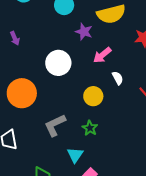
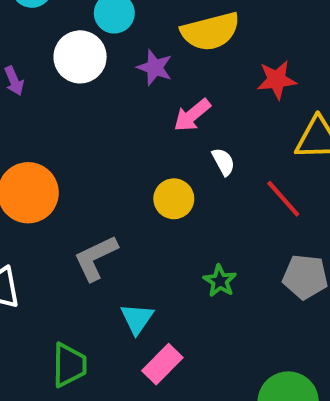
white circle: (58, 63) -> (80, 57), moved
green star: (90, 128) -> (220, 281), moved

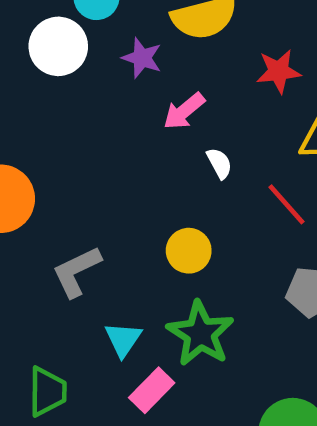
yellow circle: (174, 199) -> (189, 251), moved
green star: (220, 281) -> (200, 334), moved, size x1.8

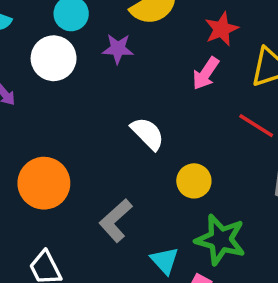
pink arrow: (184, 111) -> (206, 73), moved
white semicircle: (219, 163) -> (148, 134), moved, size x1.5

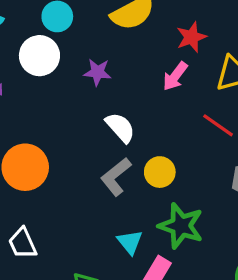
purple star: (118, 49) -> (97, 72), moved
gray L-shape: (116, 220) -> (116, 177), moved

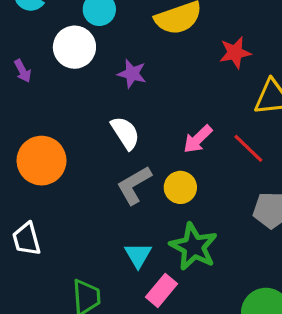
pink arrow: (175, 76) -> (198, 139), moved
white semicircle: (120, 127) -> (125, 133), moved

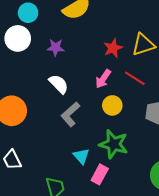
red star: (235, 53) -> (113, 48), moved
yellow circle: (180, 187) -> (112, 105), moved

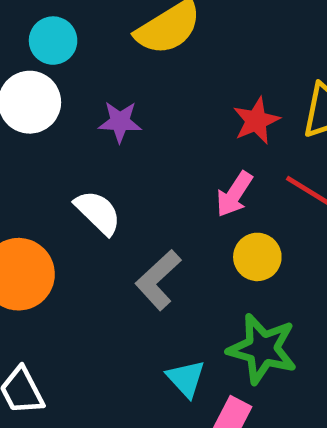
white semicircle: (59, 84) -> (98, 212), moved

